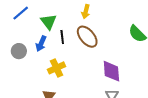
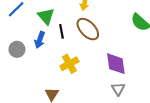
yellow cross: (56, 68) -> (69, 64), moved

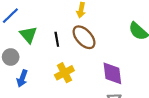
green triangle: (46, 16) -> (28, 35), moved
blue arrow: (40, 40) -> (22, 78), moved

